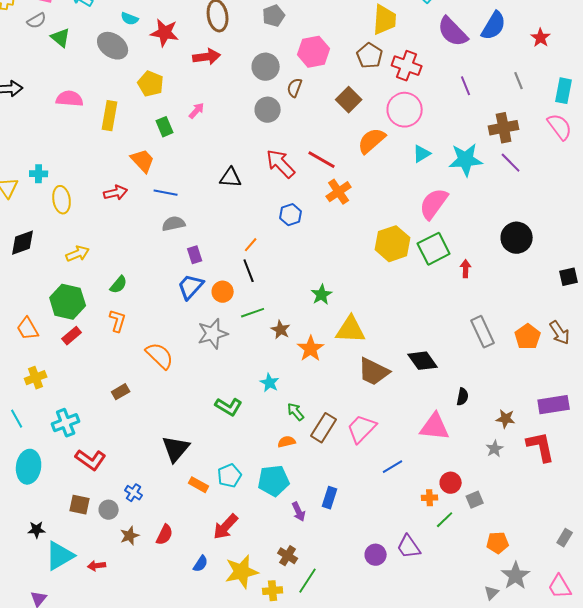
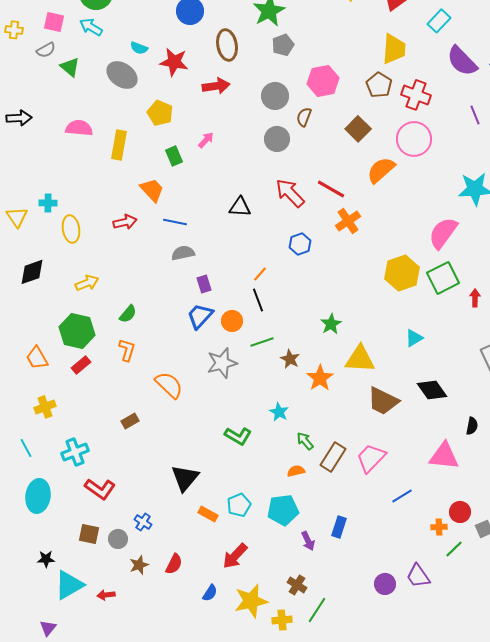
cyan triangle: (422, 154) -> (414, 338), moved

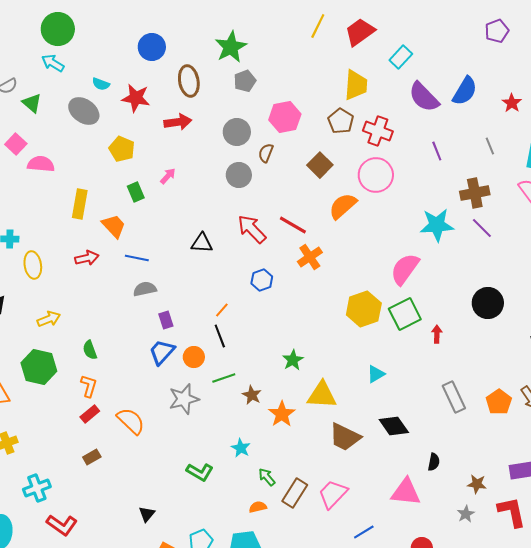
pink square: (54, 22) -> (16, 144), moved, turned 30
yellow rectangle: (119, 145) -> (80, 204), moved
green semicircle: (128, 314) -> (90, 350), turned 120
red rectangle: (81, 365) -> (90, 414), moved
black triangle: (185, 478) -> (147, 514), size x0.6

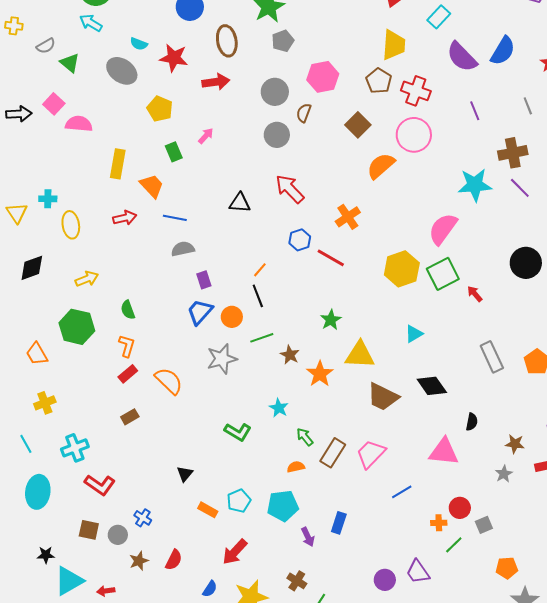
red line: (293, 225) -> (331, 258), moved
red arrow: (437, 334) -> (475, 294), turned -42

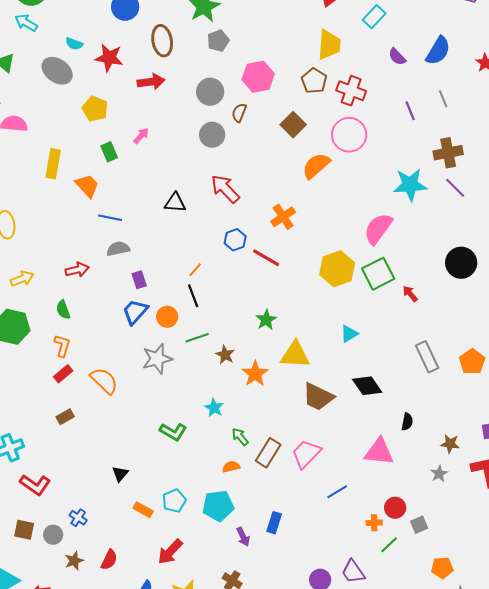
purple semicircle: (462, 57) -> (397, 57), size x0.6
gray line: (528, 106) -> (443, 99), moved
red arrow: (125, 218) -> (77, 270), moved

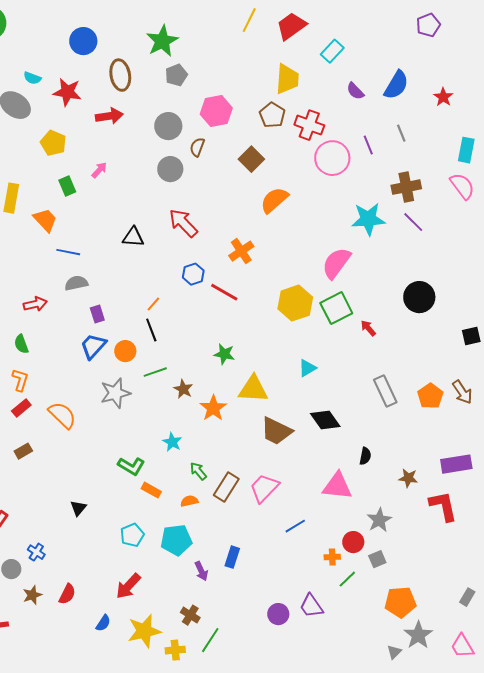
pink circle: (349, 135) -> (332, 158), moved
green star: (266, 320) -> (224, 354), turned -30
gray star: (439, 474) -> (379, 520), moved, size x1.4
orange rectangle: (143, 510) -> (151, 490), moved
orange pentagon: (442, 568) -> (400, 602), size x1.4

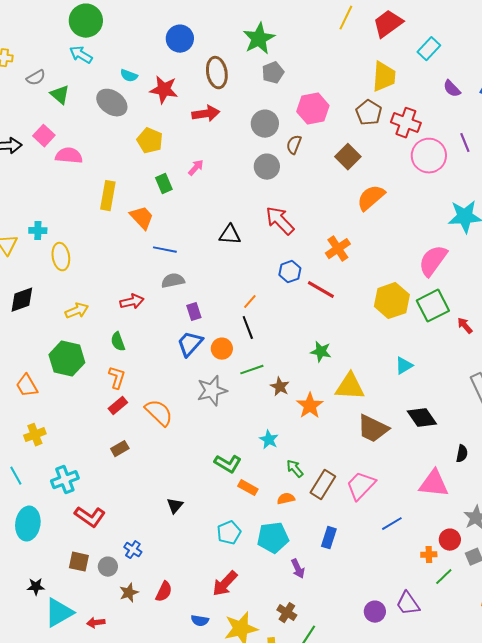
blue rectangle: (232, 557) -> (329, 538), moved
blue semicircle: (103, 623) -> (200, 621), turned 66

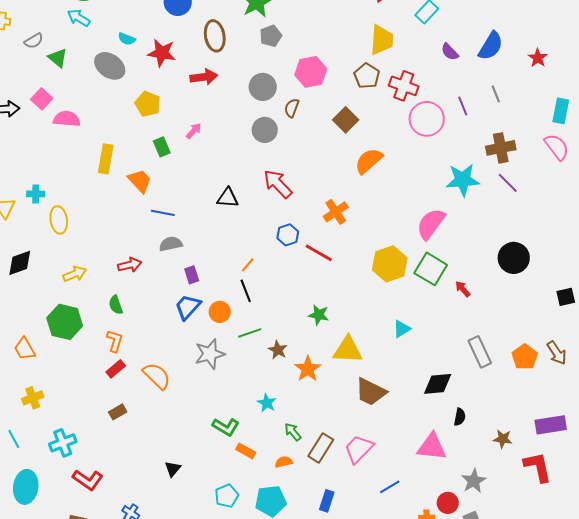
green square: (433, 306) -> (431, 269), turned -32
black diamond: (422, 418) -> (438, 384), moved, turned -60

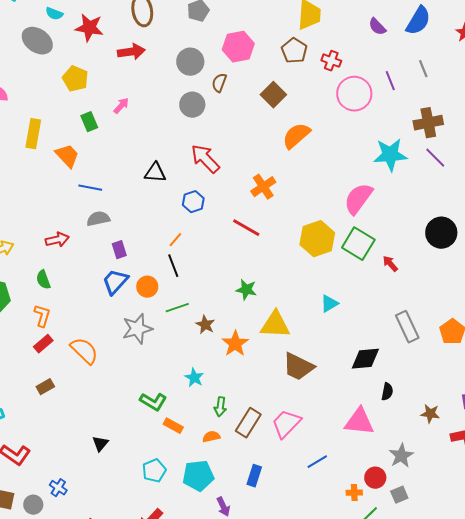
red cross: (404, 86) -> (331, 61), size x0.7
blue hexagon: (288, 235) -> (193, 202), moved
green arrow: (293, 432) -> (220, 407), turned -132

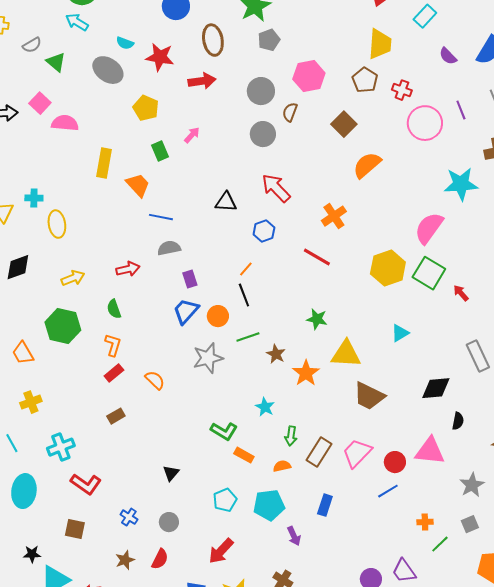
orange semicircle: (84, 351) -> (155, 380), size x0.7
red circle: (375, 478) -> (395, 462), moved
gray circle: (33, 505) -> (169, 522), moved

